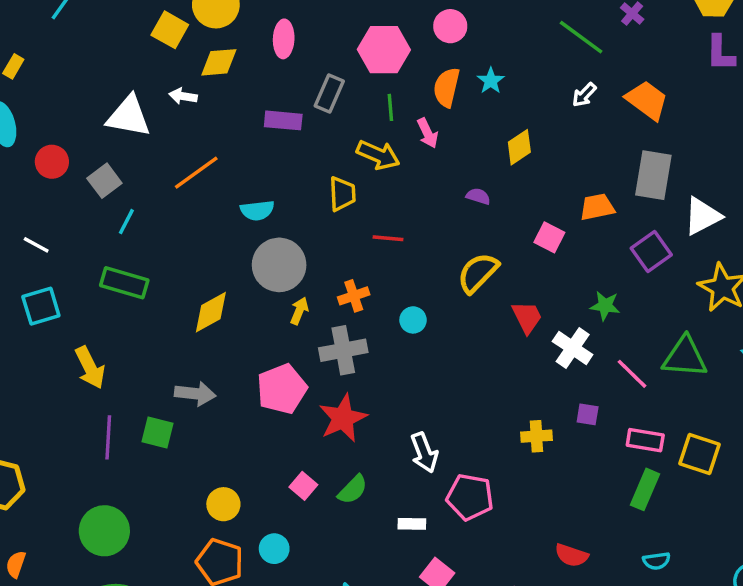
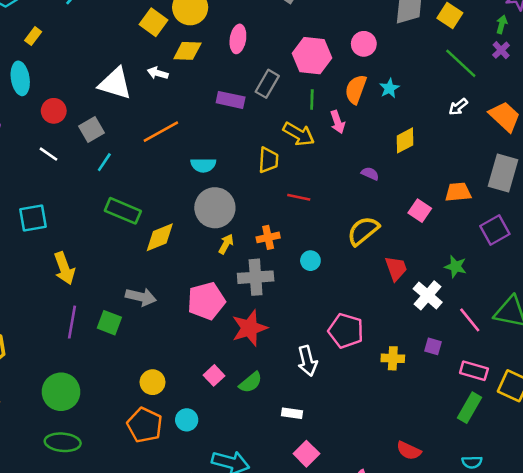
white line: (36, 245) -> (48, 154), moved
green rectangle: (124, 283) -> (123, 211), moved
pink pentagon: (470, 497) -> (346, 331), moved

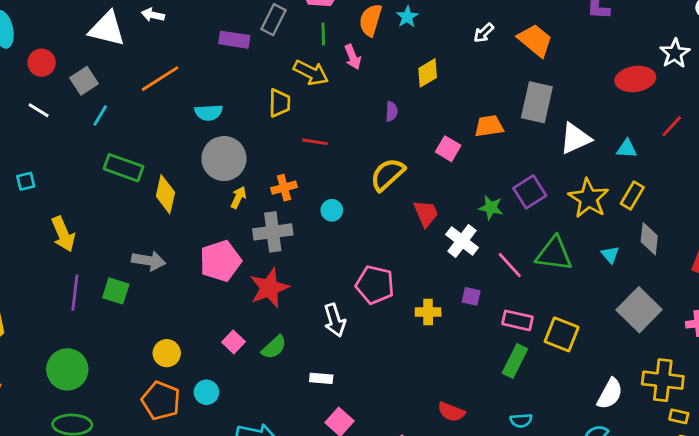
purple semicircle: (370, 174) -> (391, 111), turned 72
cyan square: (33, 218) -> (26, 181), size x0.6
purple square: (495, 230) -> (530, 192), moved
yellow diamond: (160, 237) -> (165, 194), turned -52

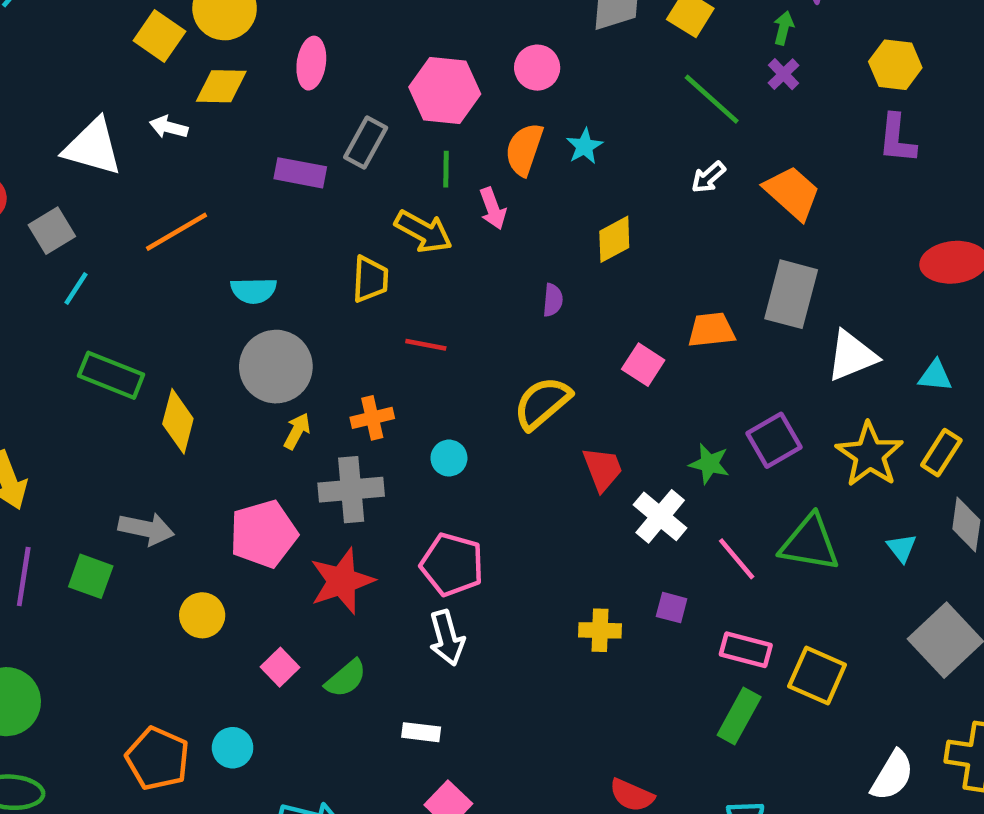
pink pentagon: (375, 285) -> (452, 565), moved
yellow circle: (167, 353) -> (202, 615), moved

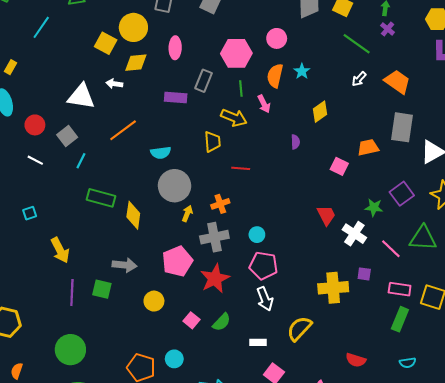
yellow semicircle: (542, 403) -> (299, 329), moved
cyan circle: (449, 458) -> (257, 235), moved
yellow cross: (600, 630) -> (333, 288), size x1.6

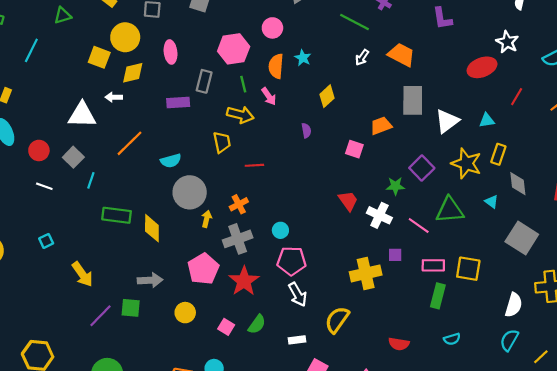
purple line: (72, 293) -> (101, 316), turned 50

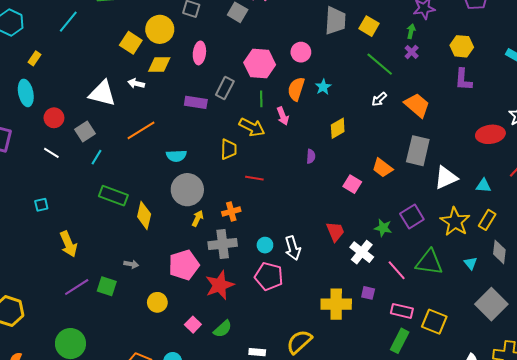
orange trapezoid: (381, 126) -> (382, 168), turned -135
gray arrow: (150, 280) -> (131, 264), size x0.6
white arrow: (298, 294) -> (293, 248), moved

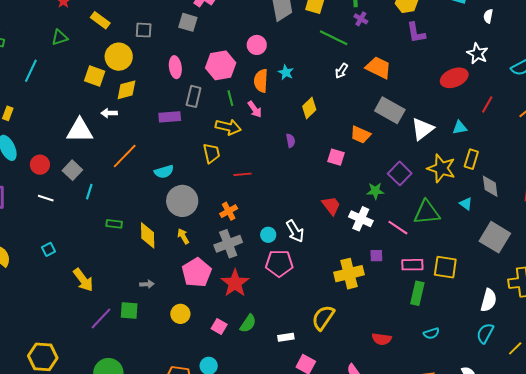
pink ellipse: (199, 53) -> (175, 67), moved
gray rectangle: (418, 151) -> (390, 110), turned -60
green rectangle: (113, 196) -> (114, 224), size x0.6
yellow arrow: (198, 218) -> (183, 236), moved, turned -42

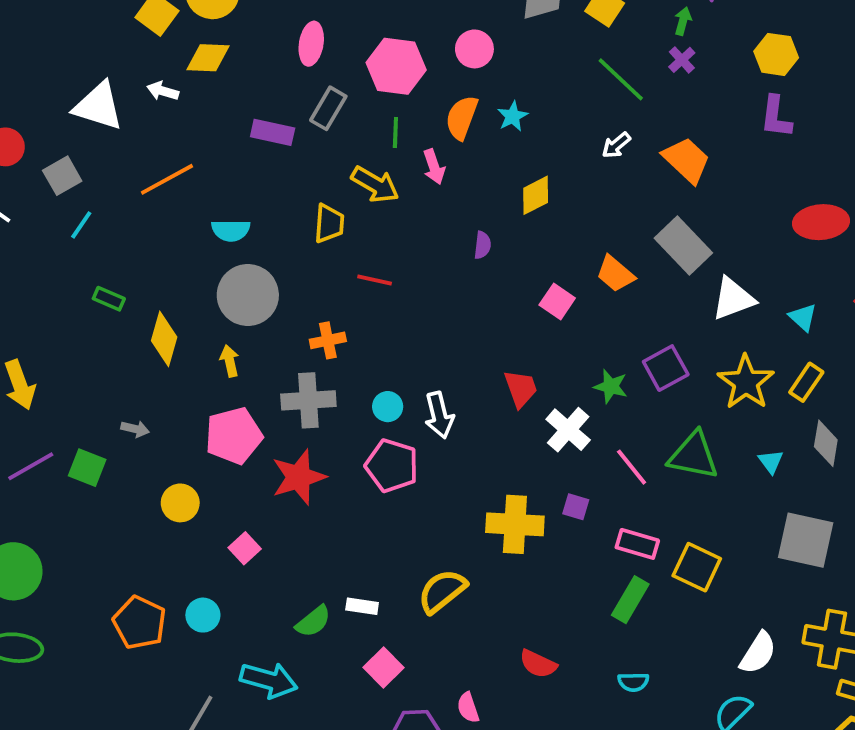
cyan triangle: (460, 128) -> (803, 317), turned 35
gray square: (495, 237) -> (806, 540), turned -36
green semicircle: (248, 324) -> (313, 621), moved

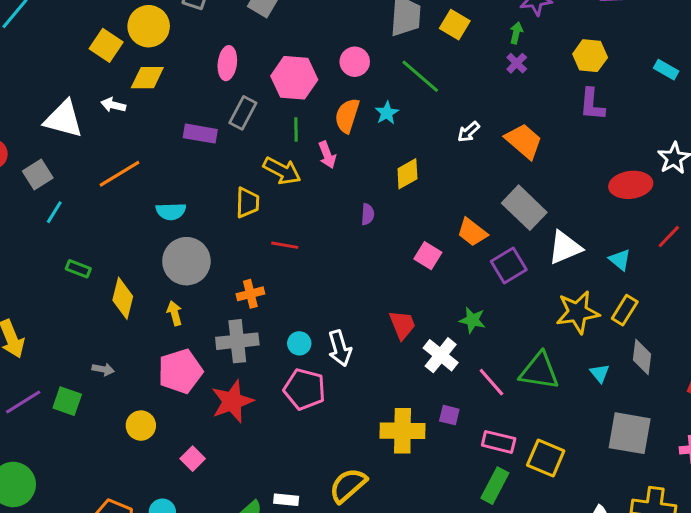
green line: (621, 79) -> (420, 76), moved
purple square: (666, 368) -> (509, 266), moved
yellow star: (746, 382) -> (578, 312), turned 30

